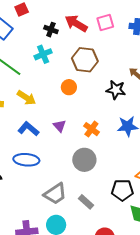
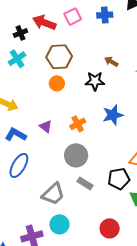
black cross: (51, 30) -> (20, 33), turned -32
orange circle: (69, 87) -> (57, 83), moved
orange cross: (91, 129) -> (78, 124), turned 35
blue ellipse: (26, 160) -> (19, 165), turned -55
gray rectangle: (86, 202) -> (85, 183), moved

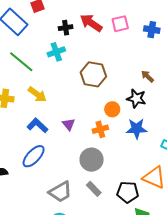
brown hexagon: (59, 57) -> (93, 74), moved
black star: (95, 81) -> (136, 98), moved
orange circle: (57, 83) -> (112, 109), moved

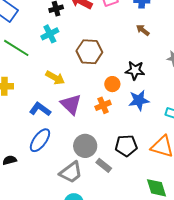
brown arrow: (147, 76) -> (143, 30), moved
yellow arrow: (37, 94) -> (55, 78), moved
purple triangle: (69, 124) -> (71, 104), size x1.6
gray circle: (92, 160) -> (85, 146), moved
black pentagon: (128, 192) -> (126, 146), moved

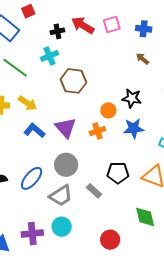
brown hexagon: (89, 52) -> (73, 81), moved
yellow arrow: (55, 78) -> (28, 103), moved
blue ellipse: (40, 140) -> (32, 178), moved
gray circle: (85, 146) -> (66, 165), moved

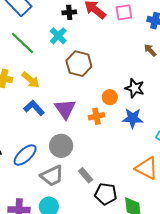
cyan cross: (49, 56) -> (58, 36), turned -30
black pentagon: (118, 173) -> (106, 194), moved

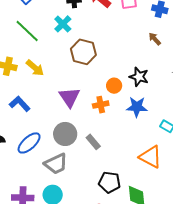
blue L-shape: (34, 108) -> (20, 104), moved
gray rectangle: (86, 175) -> (93, 142), moved

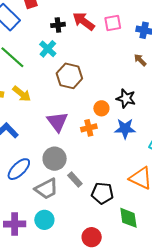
gray rectangle: (93, 142) -> (75, 179), moved
black pentagon: (110, 182) -> (102, 193), moved

